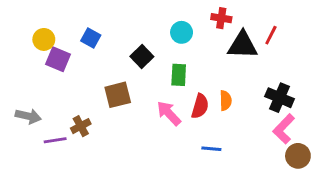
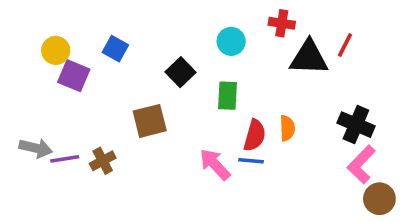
pink arrow: (169, 113) -> (215, 164), moved
purple line: (55, 140) -> (65, 159), moved
blue line: (211, 149) -> (251, 161), moved

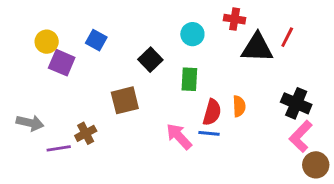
purple line: (65, 159) -> (59, 148), moved

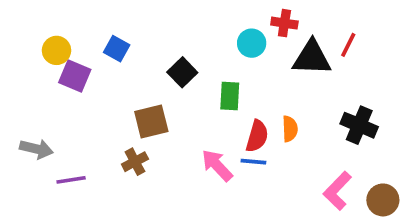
cyan circle: (192, 34) -> (252, 43), moved
brown cross: (86, 133) -> (135, 162), moved
pink L-shape: (301, 136) -> (337, 191), moved

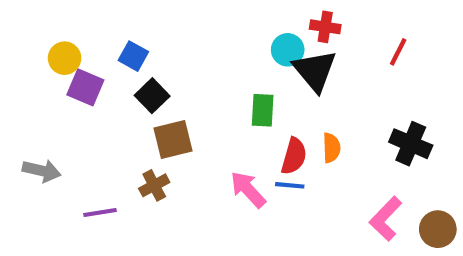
black triangle: (312, 58) -> (315, 71), moved, turned 48
black square: (182, 72) -> (152, 96), moved
purple line: (71, 180) -> (100, 212), moved

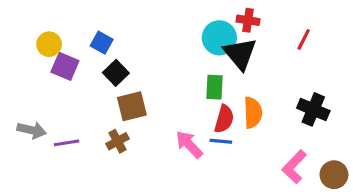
cyan circle: (288, 50) -> (219, 38), size x1.4
green rectangle: (263, 110) -> (215, 87), moved
orange semicircle: (331, 148) -> (253, 113), size x1.4
purple line: (100, 212) -> (67, 143), moved

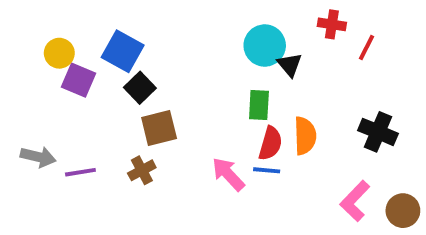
red cross: (248, 20) -> (332, 24), moved
blue square: (102, 43) -> (123, 51), size x1.5
black triangle: (240, 54) -> (290, 65), size x0.6

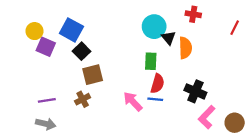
red line: (366, 47) -> (235, 28), moved
black cross: (378, 132) -> (195, 91), moved
orange semicircle: (305, 136) -> (185, 48), moved
gray arrow: (38, 157) -> (46, 124), moved

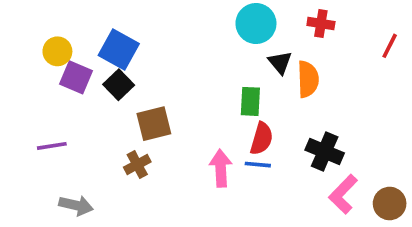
cyan circle: (154, 27) -> (256, 24), moved
black square: (81, 51) -> (119, 85), moved
purple line: (47, 100) -> (52, 146), moved
pink arrow: (133, 101) -> (221, 168), turned 40

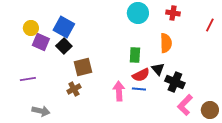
black triangle: (280, 62) -> (158, 69), moved
red semicircle: (262, 139) -> (141, 75), turned 48

